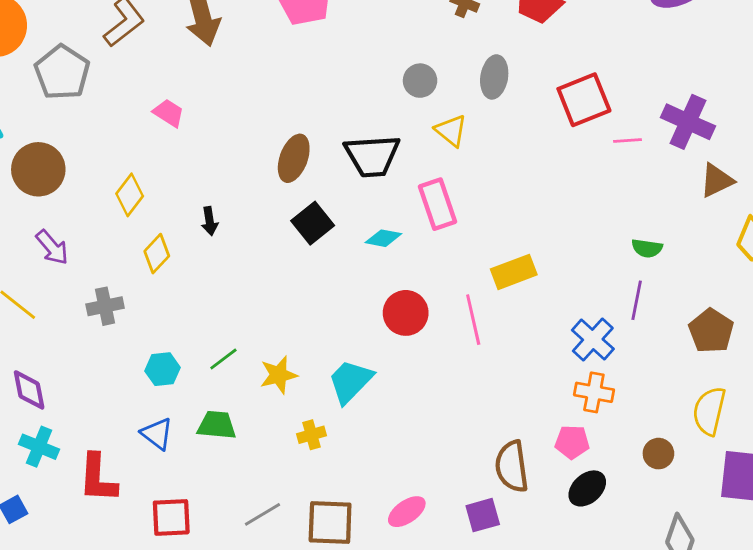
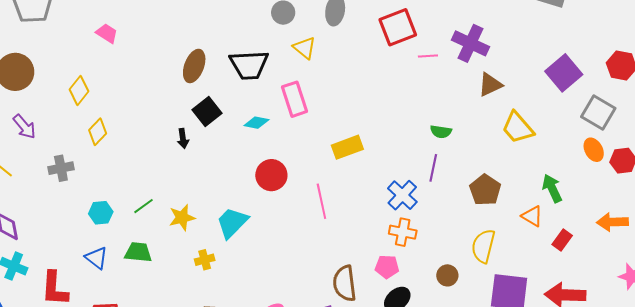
black arrow: (210, 221) -> (183, 138), moved
pink line: (473, 320) -> (321, 201), moved

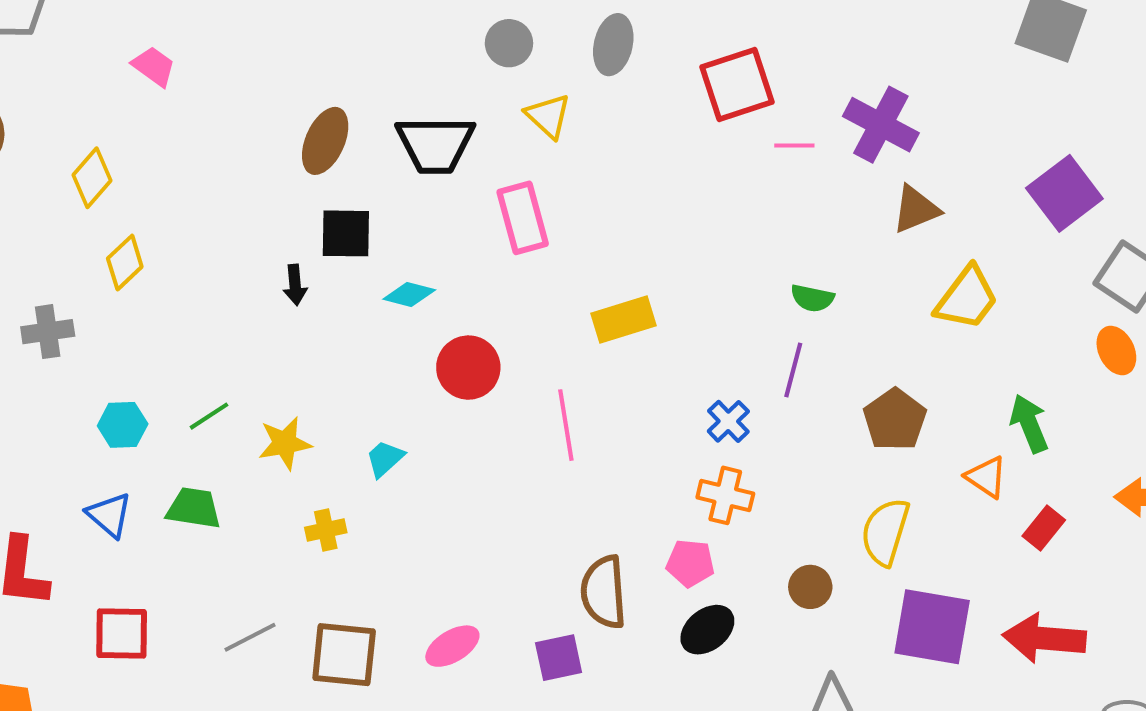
black square: (207, 112) -> (346, 233), turned 36
cyan diamond: (256, 123) -> (409, 295), moved
yellow trapezoid: (518, 128) -> (967, 298), turned -105
blue cross: (402, 195) -> (728, 421), size x0.7
cyan trapezoid: (232, 223) -> (385, 459), size x0.6

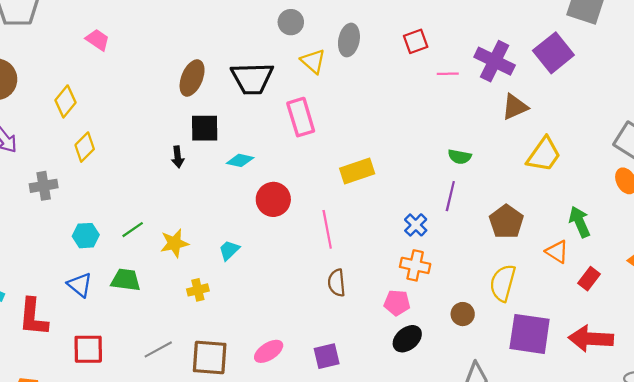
gray ellipse: (613, 45) -> (349, 40), moved
red square: (737, 84) -> (416, 41), size x0.6
purple square: (1064, 193) -> (553, 53), moved
brown semicircle: (604, 592) -> (337, 283), moved, size x0.7

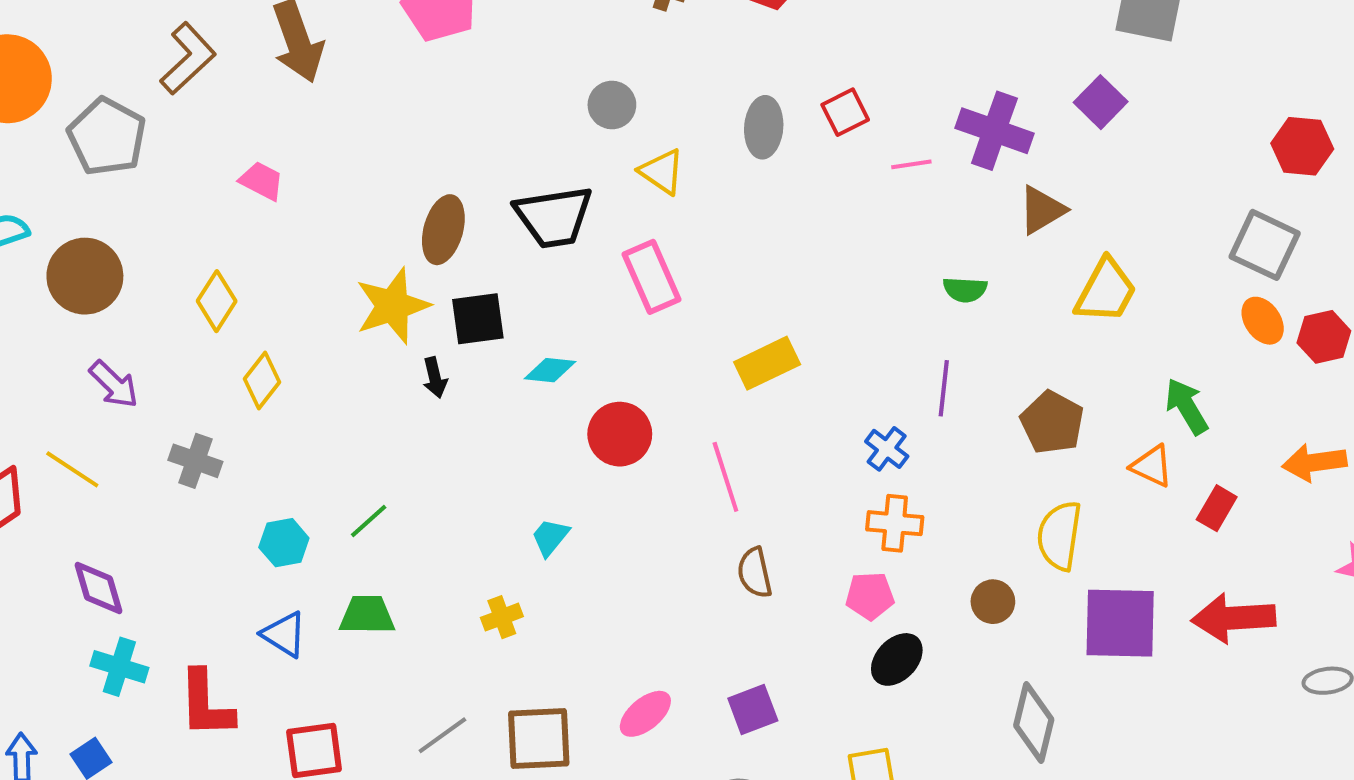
gray ellipse: (349, 40) -> (764, 127), moved
purple square: (553, 53) -> (1101, 102), size x0.7
green semicircle: (460, 157) -> (965, 290), moved
gray cross: (44, 186) -> (195, 461), turned 36
yellow star: (174, 243) -> (393, 306), moved, size x1.4

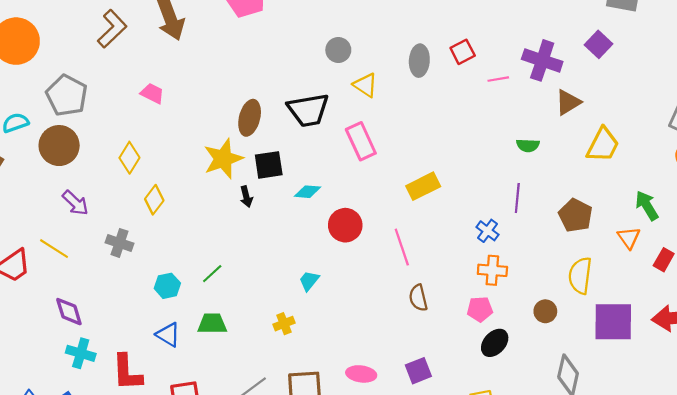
gray pentagon: (107, 137) -> (67, 95), moved
orange triangle: (1152, 466) -> (629, 238), turned 30
pink ellipse: (645, 714) -> (361, 374), turned 48

